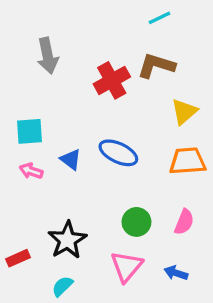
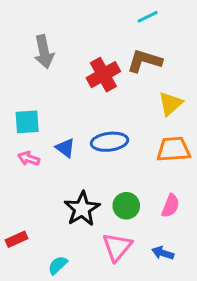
blue ellipse: (118, 153) -> (109, 142), turned -32
black star: (67, 240) -> (82, 209), moved

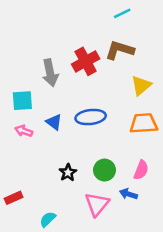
gray arrow: (44, 52) -> (50, 73), moved
black star: (82, 209) -> (68, 173), size x0.6
blue arrow: (163, 253) -> (128, 194), moved

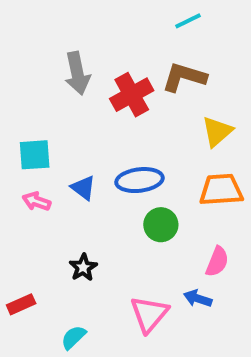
gray arrow: (50, 73) -> (77, 73), moved
green circle: (104, 170) -> (161, 225), moved
black star: (68, 173) -> (83, 267), moved

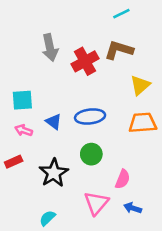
green circle: (161, 225) -> (91, 154), moved
pink semicircle: (217, 262) -> (123, 179), moved
black star: (83, 267) -> (54, 173), size x1.6
blue arrow: (198, 298) -> (133, 208), moved
red rectangle: (21, 304) -> (14, 162), moved

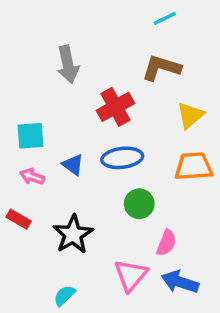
red cross: (85, 61) -> (115, 107), moved
green circle: (91, 154) -> (139, 204), moved
red rectangle: (14, 162) -> (19, 219), turned 54
blue arrow: (133, 208) -> (180, 282), size x1.5

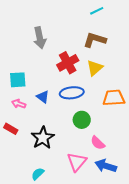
yellow triangle: (190, 115) -> (95, 68), moved
pink semicircle: (166, 243) -> (98, 143), turned 112

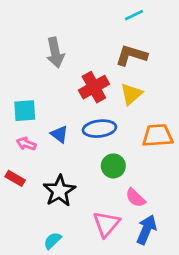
blue arrow: (106, 166) -> (146, 230), turned 95

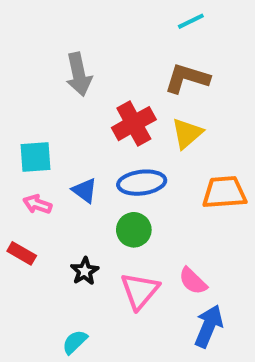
green circle: (113, 166) -> (134, 230), moved
black star: (59, 191) -> (85, 271), size x0.6
pink triangle: (106, 224) -> (140, 291), moved

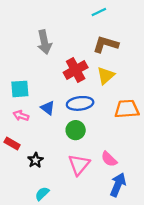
cyan line: (191, 21) -> (99, 12), moved
black star: (85, 271) -> (35, 160), moved

